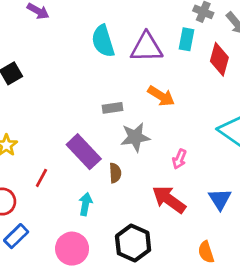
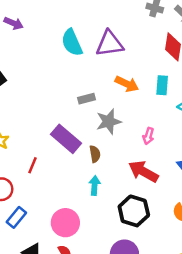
cyan rectangle: (186, 39) -> (162, 85), moved
cyan arrow: (85, 204) -> (95, 186), moved
black hexagon: (133, 243) -> (134, 211), moved

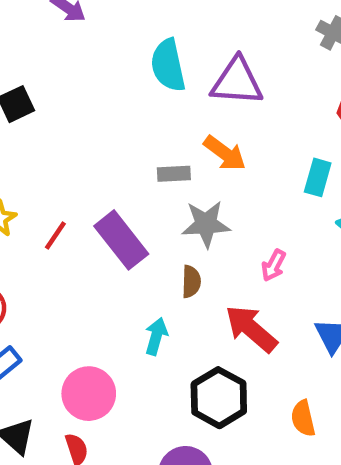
orange arrow: (127, 84) -> (225, 153), moved
brown semicircle: (95, 154) -> (191, 282), moved
red line: (33, 165) -> (55, 235), moved

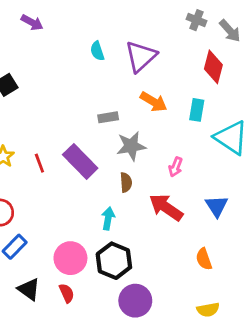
cyan semicircle: (168, 65) -> (97, 51), size x0.6
purple triangle: (237, 82) -> (141, 56), turned -40
orange arrow: (225, 153) -> (153, 102), moved
red line: (55, 235) -> (39, 163), turned -48
black hexagon: (219, 398) -> (114, 261), moved

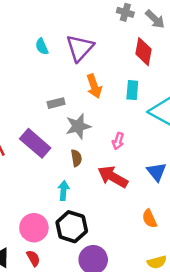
orange arrow: (153, 102) -> (94, 86), turned 45

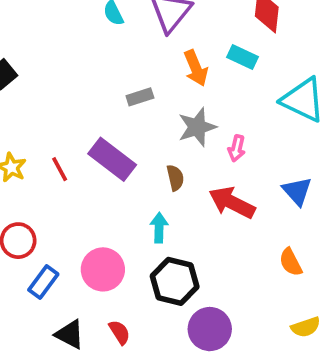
cyan rectangle: (132, 90) -> (243, 57), moved, turned -66
gray star: (78, 126) -> (197, 127), moved
pink circle: (34, 228) -> (103, 269), moved

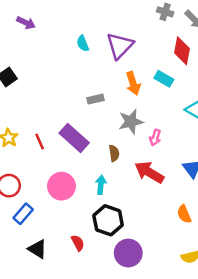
pink circle: (103, 269) -> (61, 186), moved
red semicircle: (119, 332) -> (78, 243), moved

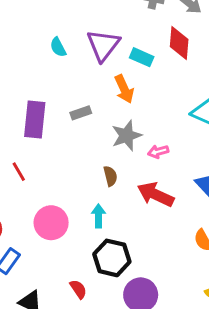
cyan rectangle: (164, 79) -> (142, 57), moved
purple rectangle: (74, 138) -> (35, 119), moved, turned 60
pink arrow: (155, 138) -> (158, 152), turned 63

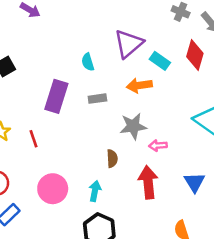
cyan semicircle: (58, 47) -> (88, 62), moved
orange arrow: (124, 89) -> (139, 85), turned 95
red arrow: (156, 194) -> (148, 182), turned 48

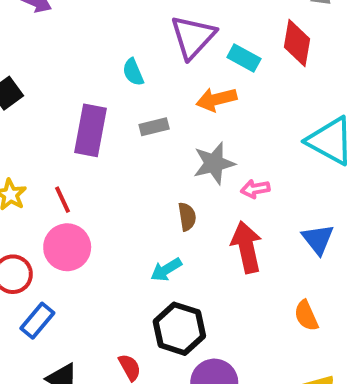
pink circle: (53, 189) -> (67, 247), moved
cyan arrow: (95, 191) -> (166, 270), turned -126

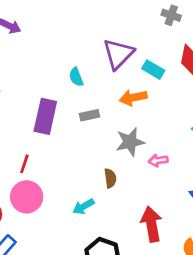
red line: (62, 200) -> (24, 164), turned 42
red arrow: (247, 247) -> (151, 224), moved
cyan arrow: (166, 270) -> (83, 207), moved

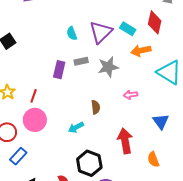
purple triangle: (118, 54) -> (101, 32), moved
orange arrow: (133, 98) -> (141, 51), moved
purple rectangle: (45, 116) -> (59, 70), moved, size x0.7
gray star: (130, 142) -> (108, 67), moved

